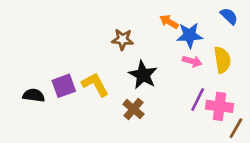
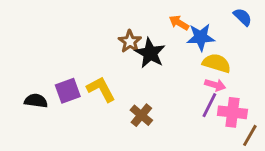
brown star: (123, 39) -> (130, 42), turned 30
yellow semicircle: (222, 60) -> (217, 63), moved, turned -64
pink arrow: (192, 61) -> (215, 85), moved
black star: (143, 75) -> (150, 53), moved

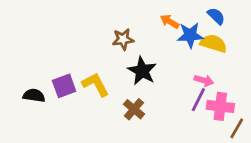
blue semicircle: (243, 17) -> (216, 16), moved
brown star: (130, 42) -> (123, 39), turned 30
black star: (150, 53) -> (142, 71), moved
yellow semicircle: (217, 63) -> (213, 43), moved

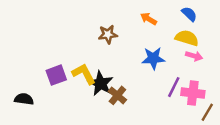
blue star: (190, 35) -> (153, 58), moved
black star: (142, 71) -> (101, 83), moved
pink arrow: (204, 80) -> (194, 56), moved
black semicircle: (34, 95) -> (24, 99), moved

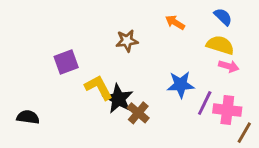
blue star: (153, 58) -> (181, 85), moved
purple square: (56, 75) -> (66, 62), moved

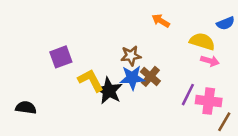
blue semicircle: (223, 17) -> (226, 23), moved, turned 114
brown star: (127, 41) -> (131, 56), moved
blue star: (181, 85) -> (132, 78), moved
brown cross: (138, 113) -> (150, 76), moved

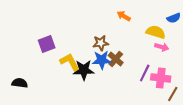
black star: (109, 91) -> (84, 70), turned -30

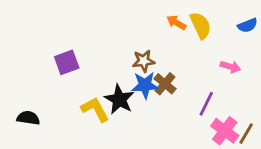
yellow semicircle: (156, 32) -> (201, 25), moved, turned 48
yellow L-shape: (70, 62) -> (95, 109), moved
black star: (84, 70) -> (119, 99), turned 30
pink cross: (161, 78) -> (225, 131), moved, turned 30

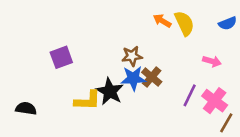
yellow L-shape: (95, 109) -> (87, 101), turned 120
pink cross: (225, 131) -> (215, 101), moved

